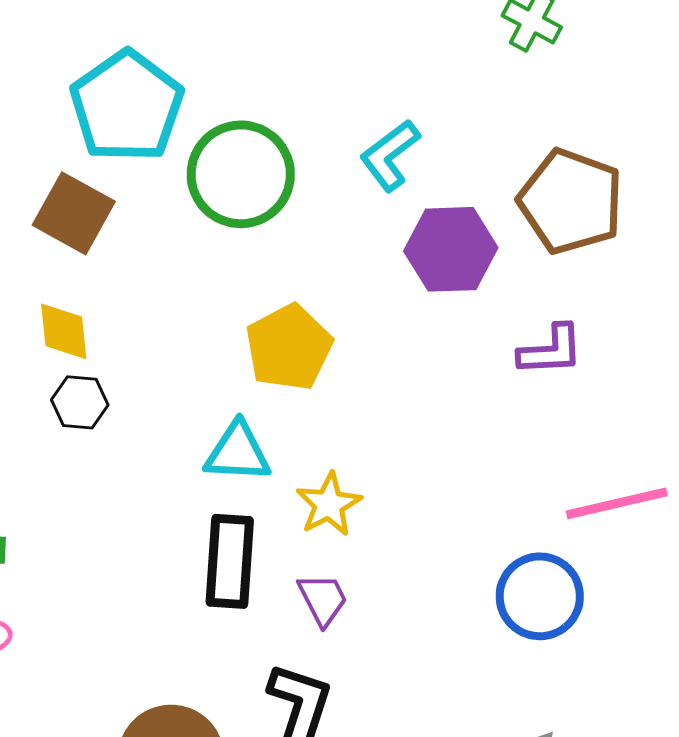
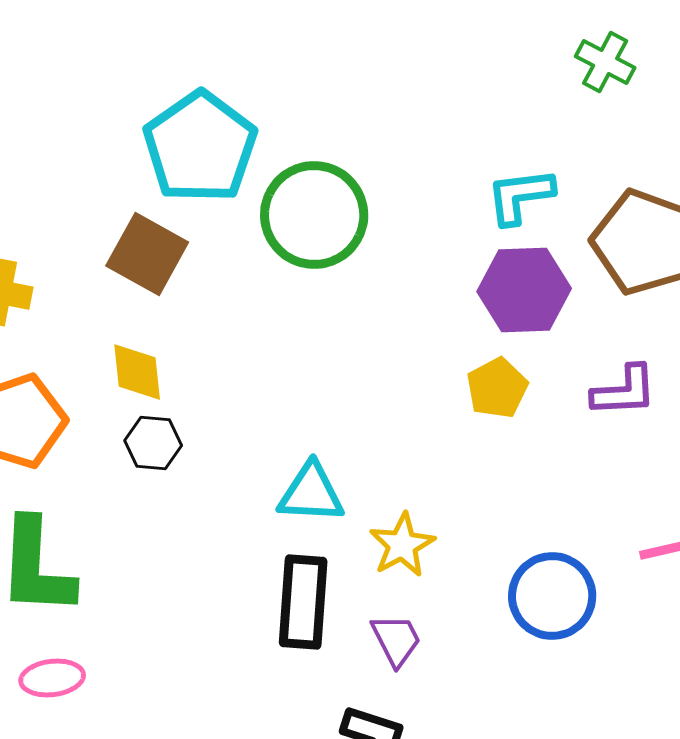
cyan L-shape: (390, 155) -> (520, 196), moved, turned 30
yellow pentagon: (289, 347) -> (497, 388), moved, size x0.7
blue circle: (540, 596) -> (552, 596), moved

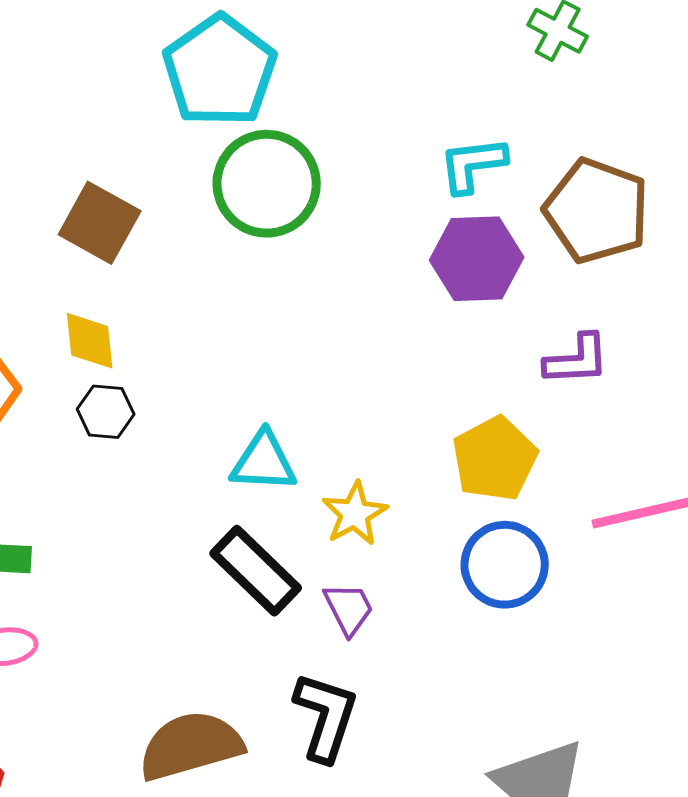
cyan pentagon: (200, 147) -> (220, 71), moved
yellow pentagon: (497, 388) -> (495, 459), moved, size x1.4
black rectangle: (303, 602) -> (256, 571), turned -50

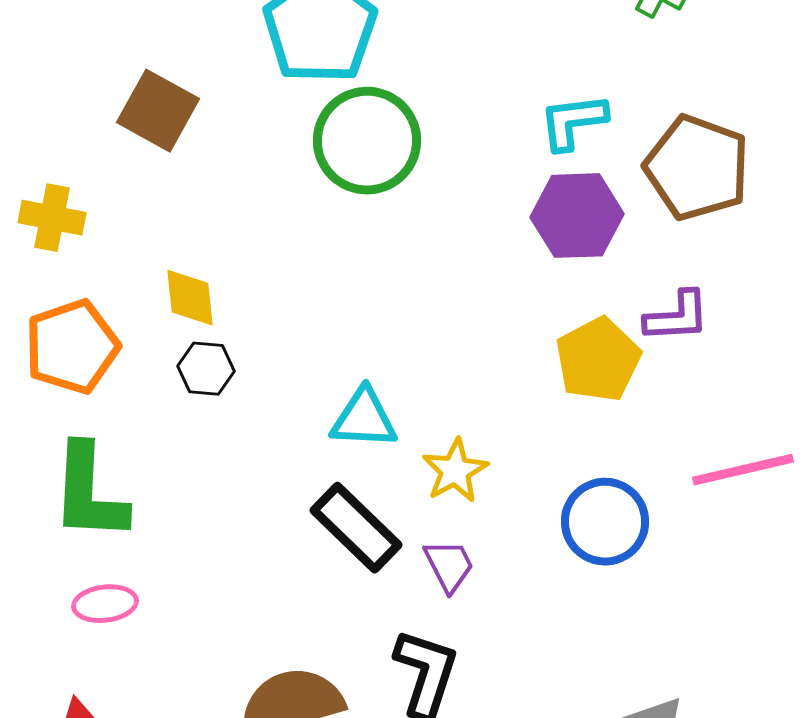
brown square: (100, 223) -> (158, 111), moved
yellow pentagon: (495, 459) -> (598, 360), moved

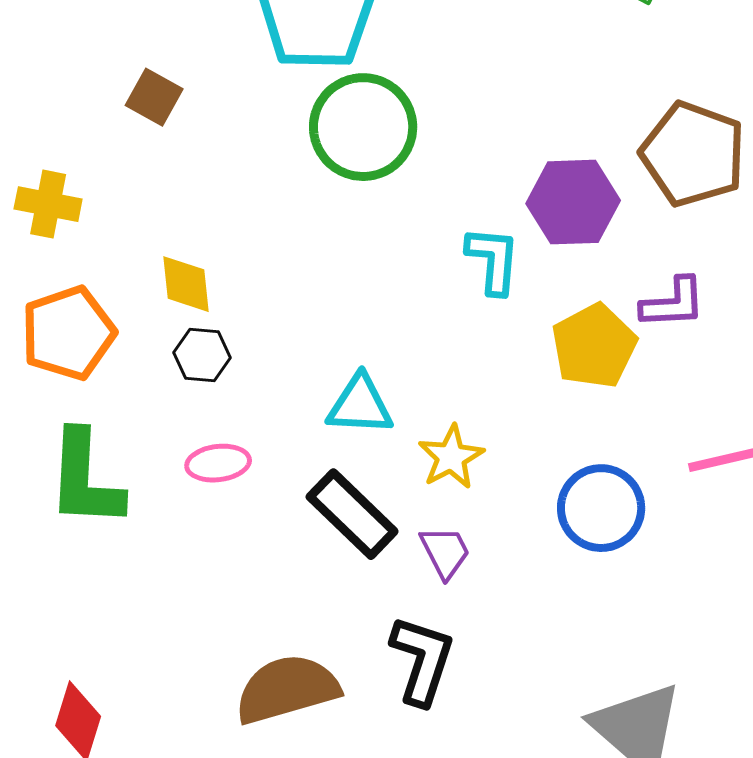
brown square: (158, 111) -> (154, 97), size x0.7
cyan L-shape: (573, 122) -> (493, 260), moved, turned 102
pink ellipse: (105, 604) -> (218, 463), moved

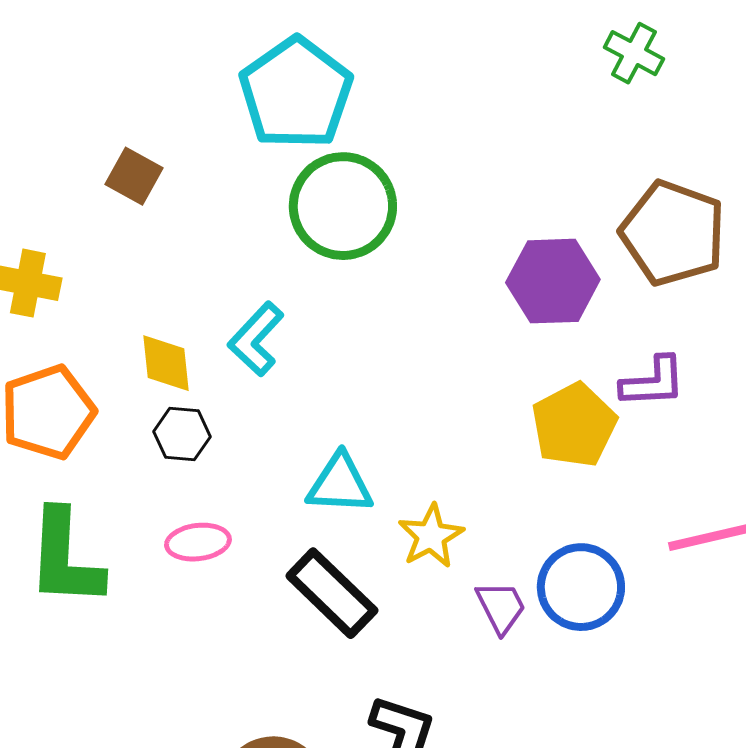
cyan L-shape: (493, 260) -> (256, 339), moved, turned -142
purple trapezoid: (445, 552) -> (501, 607), moved

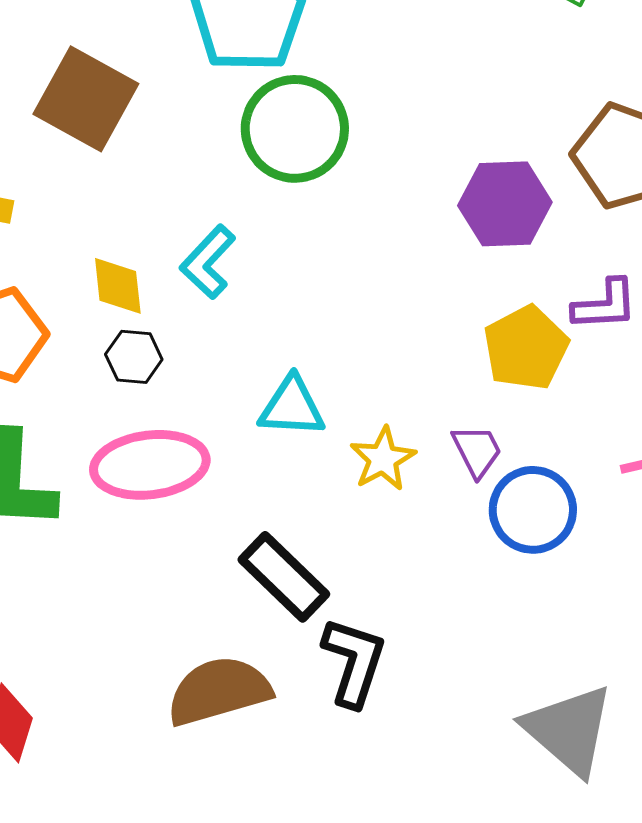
brown square: (134, 176) -> (86, 99), size x1.8
pink ellipse: (198, 542) -> (150, 465), size x1.8
black rectangle: (332, 593) -> (284, 577), moved
purple trapezoid: (501, 607) -> (477, 451), moved

